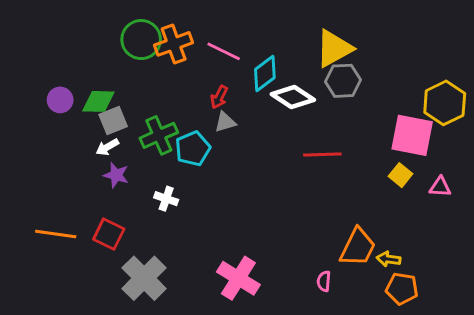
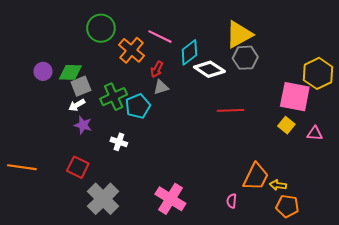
orange cross: (174, 44) -> (132, 50), moved, turned -30
orange line: (56, 234) -> (22, 167), moved

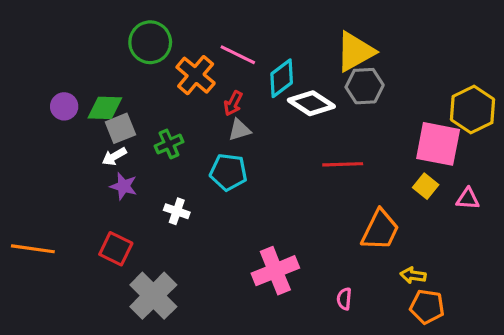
green cross: (114, 97) -> (169, 144), size x0.7
cyan pentagon: (138, 106) -> (228, 172), moved, turned 30
orange trapezoid: (256, 177) -> (380, 230), moved
pink cross: (170, 199) -> (275, 271), moved, turned 36

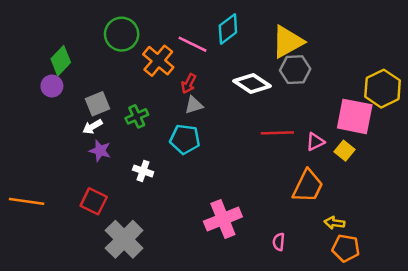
cyan diamond: (282, 78) -> (228, 29), moved
green diamond: (105, 108) -> (61, 61), moved, turned -48
pink triangle: (468, 199) -> (315, 142), moved, turned -30

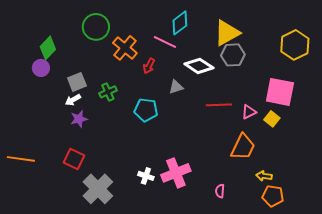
pink line: (193, 44) -> (165, 42), moved
yellow hexagon: (383, 89) -> (295, 45), moved
gray triangle: (194, 105) -> (176, 87), moved
purple star: (100, 151) -> (79, 119), turned -30
white cross: (143, 171) -> (146, 176), moved

